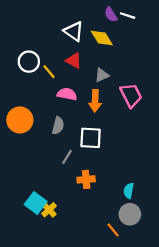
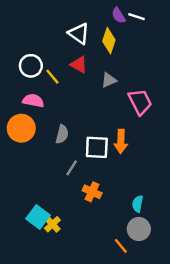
yellow diamond: (102, 38) -> (109, 41), turned 50
pink semicircle: (67, 94) -> (33, 101), moved
orange arrow: (95, 101) -> (121, 141), moved
orange cross: (86, 179) -> (92, 192), turned 30

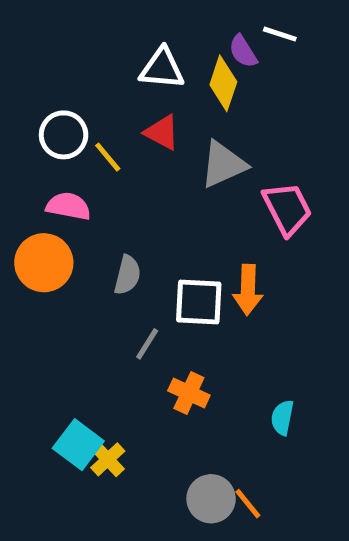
purple semicircle: (118, 15) -> (243, 51), moved
white triangle: (79, 33) -> (162, 69), turned -30
gray triangle: (109, 80) -> (223, 164), size x1.5
gray circle: (139, 229) -> (211, 499), moved

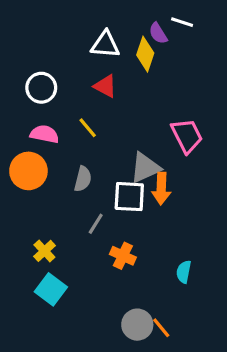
yellow line: (108, 157) -> (88, 128), moved
gray triangle: (223, 164) -> (145, 168), moved
yellow cross: (108, 459) -> (44, 251), moved

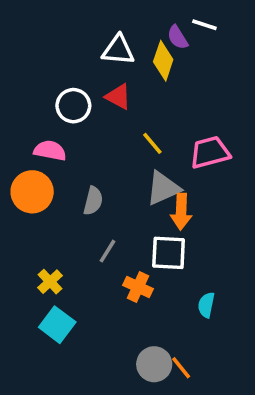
white circle: (41, 88) -> (73, 106), moved
yellow line: (88, 128) -> (152, 143), moved
pink trapezoid: (187, 136) -> (210, 152), turned -78
white square: (129, 197) -> (169, 253), moved

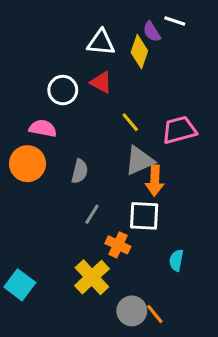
yellow cross: (50, 282) -> (92, 277), moved, size x1.6
cyan square: (57, 325) -> (20, 285), moved

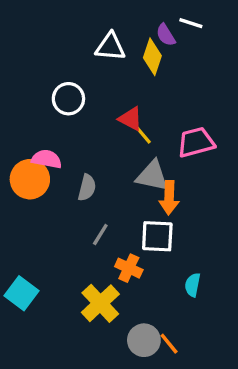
red triangle: (101, 82) -> (131, 119), moved
pink semicircle: (43, 128) -> (47, 159), moved
gray triangle: (139, 161) -> (152, 176), turned 36
cyan square: (20, 285) -> (21, 293), moved

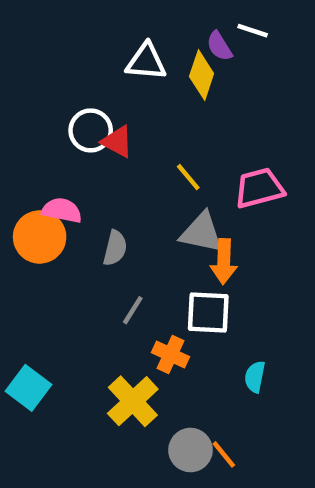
red triangle: (131, 119) -> (117, 142), moved

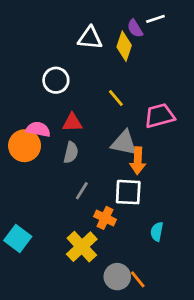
white line: (253, 31) -> (155, 19), turned -36
red triangle: (117, 142) -> (72, 123), moved, turned -30
yellow line: (188, 177) -> (116, 98), moved

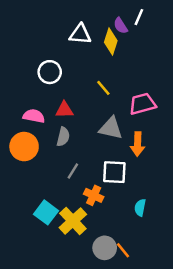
white line: (155, 19) -> (139, 17), turned -49
orange circle: (25, 146) -> (24, 147), moved
orange arrow: (138, 161) -> (138, 144), moved
cyan square: (18, 238) -> (46, 212), moved

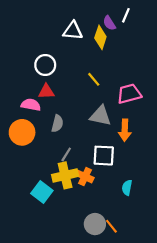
red triangle: (64, 110) -> (46, 92), moved
yellow cross: (73, 221) -> (65, 175), moved, turned 30

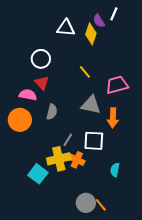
red triangle: (46, 92) -> (42, 83), turned 49
gray line: (66, 154) -> (68, 140), moved

